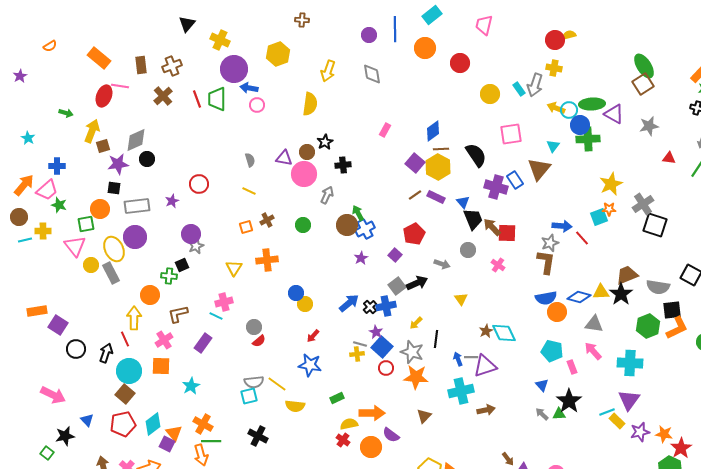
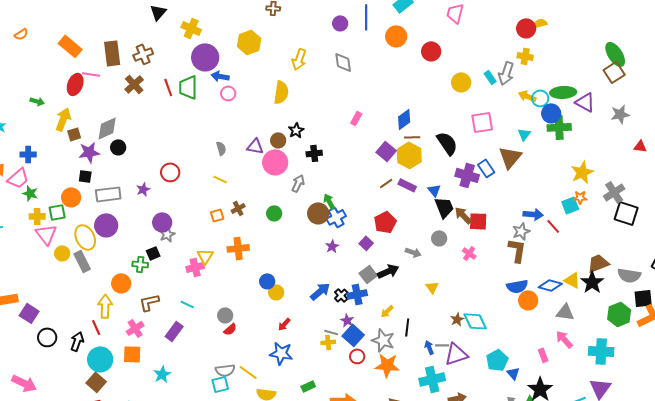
brown rectangle: (141, 65) -> (112, 53), size x1.4
yellow cross: (43, 231) -> (37, 216), moved
yellow triangle: (601, 292) -> (572, 280), turned 30
pink cross: (224, 302) -> (195, 267), moved
cyan pentagon: (552, 351) -> (497, 360), moved, turned 30

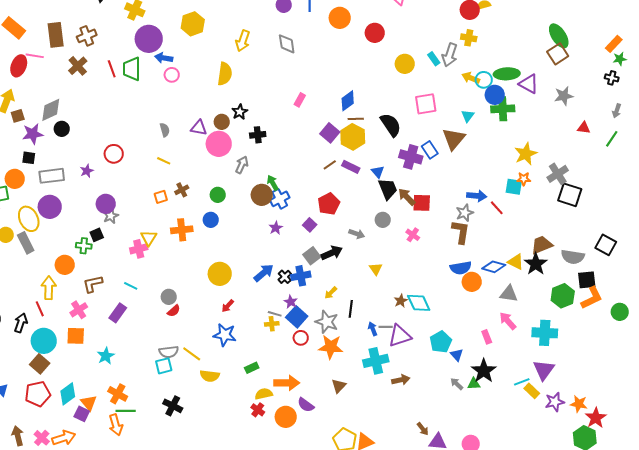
cyan square: (570, 205) -> (514, 187), turned 30
blue circle: (267, 281) -> (211, 220), moved
yellow circle: (276, 292) -> (220, 274), size x1.5

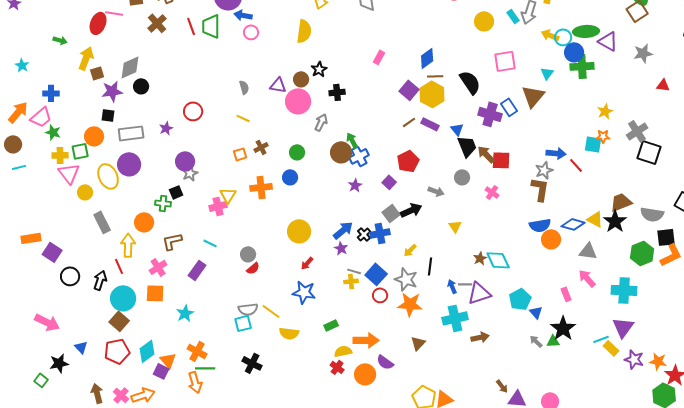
yellow star: (526, 154) -> (605, 111), size x0.7
gray rectangle: (26, 243) -> (102, 222), moved
purple star: (291, 302) -> (341, 248), moved
purple star: (555, 402) -> (634, 359), turned 30

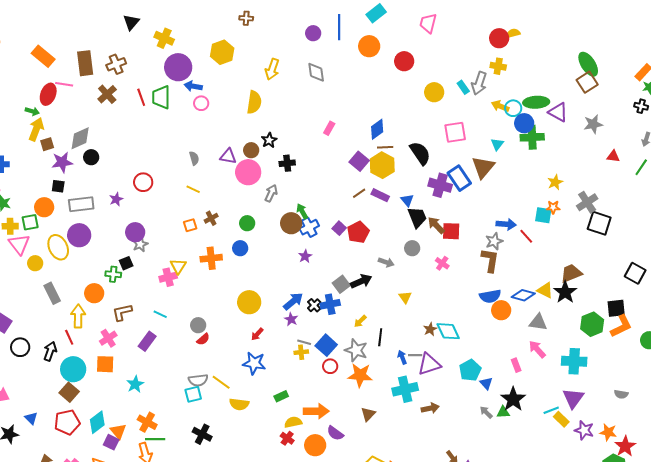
green arrow: (60, 40) -> (32, 111), moved
blue rectangle: (509, 107) -> (459, 178), size x1.4
purple square: (389, 182) -> (339, 228), moved
gray semicircle: (652, 214) -> (621, 394), moved, size x0.6

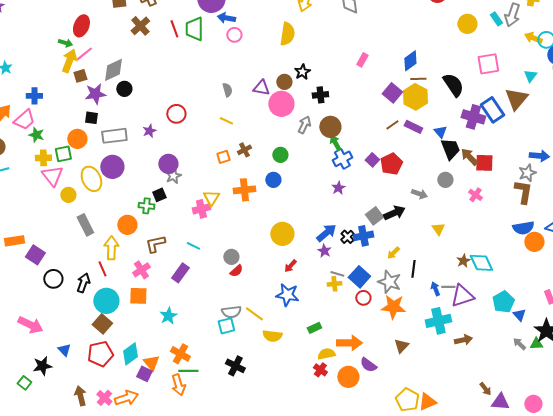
pink line: (64, 84) -> (84, 54), moved, turned -48
brown circle: (291, 223) -> (330, 127), moved

